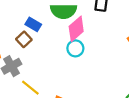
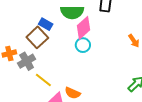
brown square: (24, 39) -> (37, 37), size x1.5

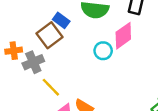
pink diamond: (83, 28) -> (123, 36), moved

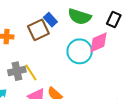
cyan circle: (103, 51) -> (80, 51), size x1.6
gray cross: (33, 62) -> (17, 71), moved

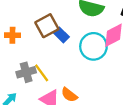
blue rectangle: (50, 20) -> (61, 35), moved

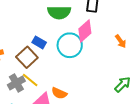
brown square: (47, 26) -> (27, 57), moved

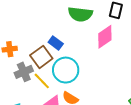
cyan circle: (70, 45) -> (66, 70), moved
gray cross: (16, 83) -> (24, 72), moved

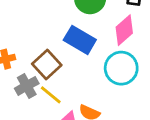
blue rectangle: (56, 43) -> (80, 40), moved, size x1.6
cyan circle: (66, 70) -> (121, 68), moved

